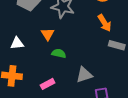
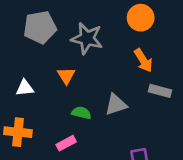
green semicircle: (59, 53) -> (81, 113), moved
gray triangle: (84, 75) -> (116, 105), moved

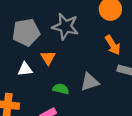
gray pentagon: (40, 27) -> (26, 32), moved
white triangle: (25, 88) -> (25, 69), moved

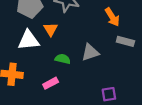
white triangle: (25, 69) -> (29, 40), size x1.5

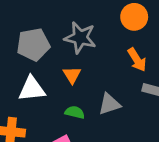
orange triangle: (51, 29) -> (72, 75), moved

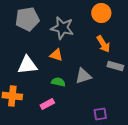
gray pentagon: (33, 45) -> (27, 19), moved
orange triangle: (72, 75) -> (56, 55), turned -40

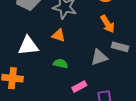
gray triangle: (83, 76) -> (99, 57), moved
pink rectangle: (47, 104) -> (79, 87), moved

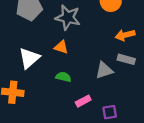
orange arrow: (108, 24) -> (125, 35), moved, turned 108
white triangle: (28, 46) -> (29, 58), turned -35

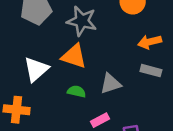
orange triangle: (61, 47) -> (74, 56), size x1.5
gray triangle: (104, 70) -> (110, 84), moved

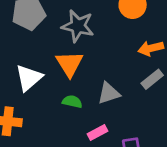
orange triangle: (74, 56) -> (69, 64), turned 40
gray rectangle: (151, 71) -> (152, 79), turned -54

